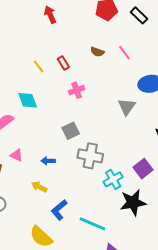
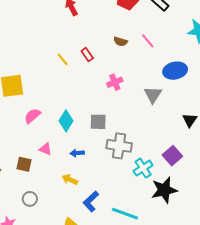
pink cross: (77, 90) -> (115, 82), moved
cyan diamond: (28, 100) -> (66, 121), moved, turned 55
gray square: (71, 131) -> (98, 122), turned 30

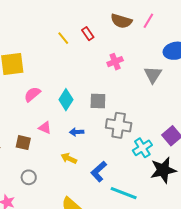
brown semicircle: (120, 41) -> (121, 21), size x1.5
pink line: (148, 41) -> (148, 21), turned 70
blue L-shape: (91, 201) -> (99, 171), moved

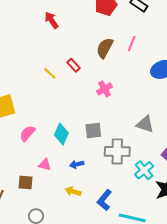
brown semicircle: (121, 21) -> (105, 48), turned 110
gray triangle: (153, 75) -> (145, 124), moved, turned -36

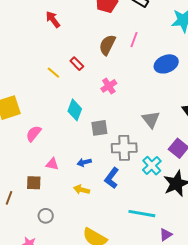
gray triangle: (145, 124) -> (151, 119), turned 36
cyan diamond: (61, 134) -> (75, 110), moved
blue L-shape: (104, 200) -> (112, 178), moved

